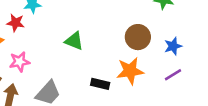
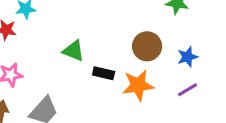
black rectangle: (100, 84) -> (104, 73), moved

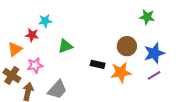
green triangle: (74, 51) -> (65, 46), moved, turned -42
blue star: (188, 57) -> (154, 53), size x1.5

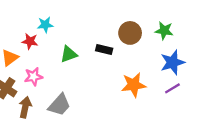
green star: (147, 17) -> (164, 31), moved
brown circle: (127, 46) -> (130, 33), moved
black rectangle: (98, 64) -> (104, 49), moved

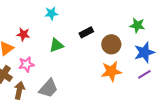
cyan star: (45, 25) -> (51, 13), moved
brown circle: (130, 33) -> (111, 44), moved
black rectangle: (104, 49) -> (86, 32), moved, turned -40

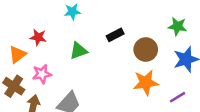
purple line: (144, 74) -> (177, 97), moved

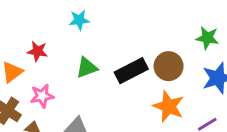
black rectangle: (115, 35) -> (131, 71), moved, size x1.5
orange star: (146, 83) -> (169, 106), turned 30

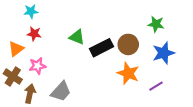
cyan star: (79, 20) -> (31, 11), moved
green triangle: (87, 68) -> (77, 37), moved, turned 42

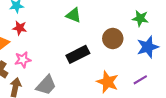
green triangle: (77, 37) -> (74, 15), moved
black rectangle: (102, 48) -> (78, 54), moved
orange star: (128, 73) -> (107, 82), moved

